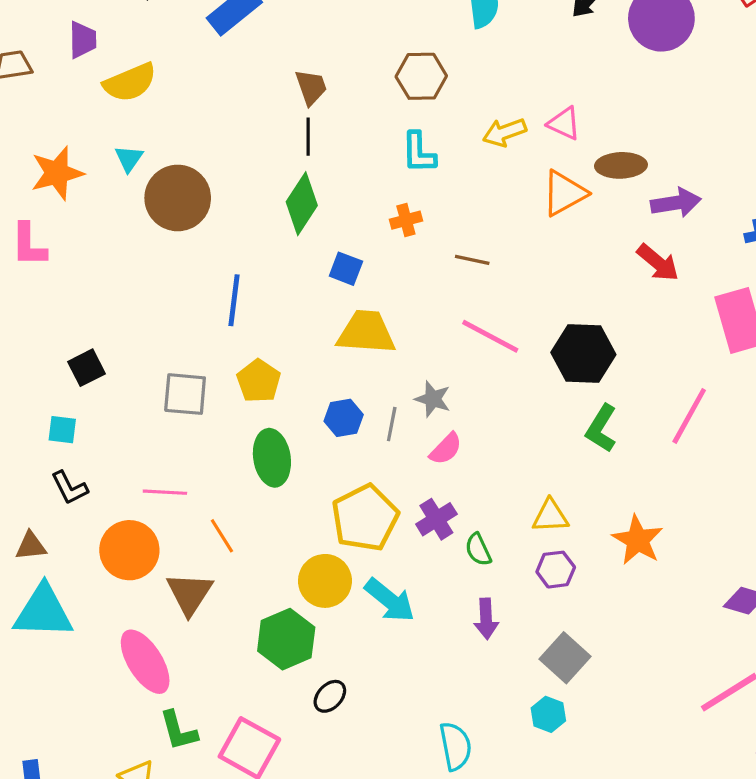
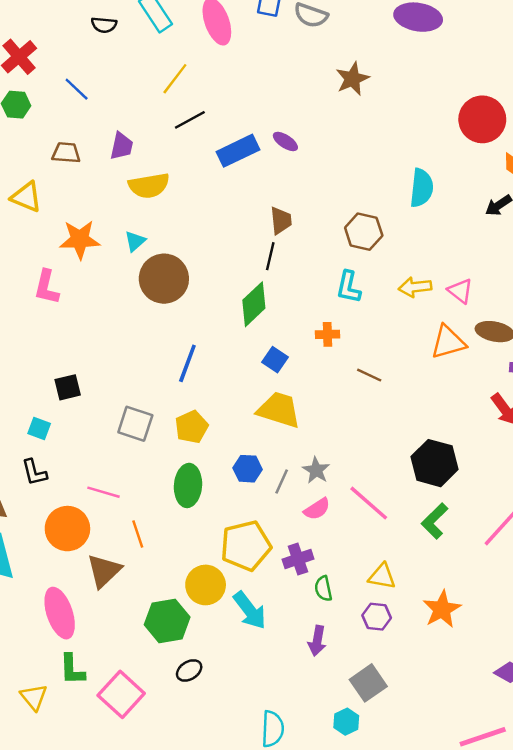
pink line: (490, 336) -> (369, 503), moved

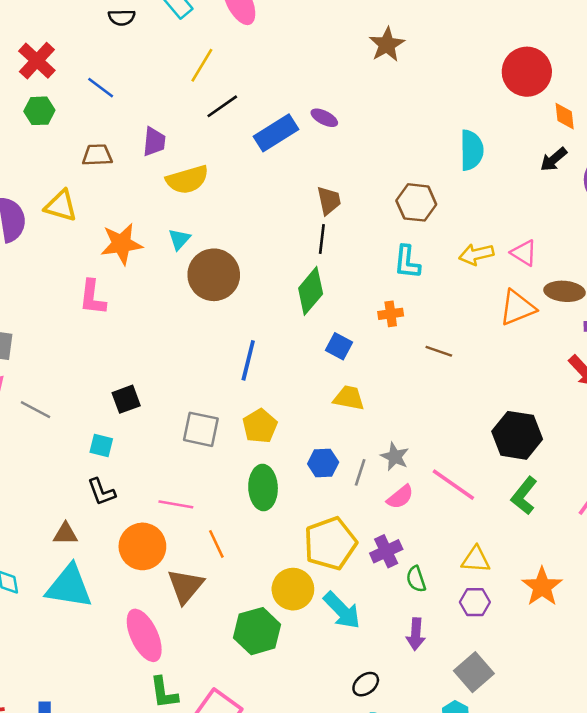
yellow trapezoid: (279, 410) -> (349, 398), size x0.7
black ellipse: (189, 670) -> (366, 684), moved

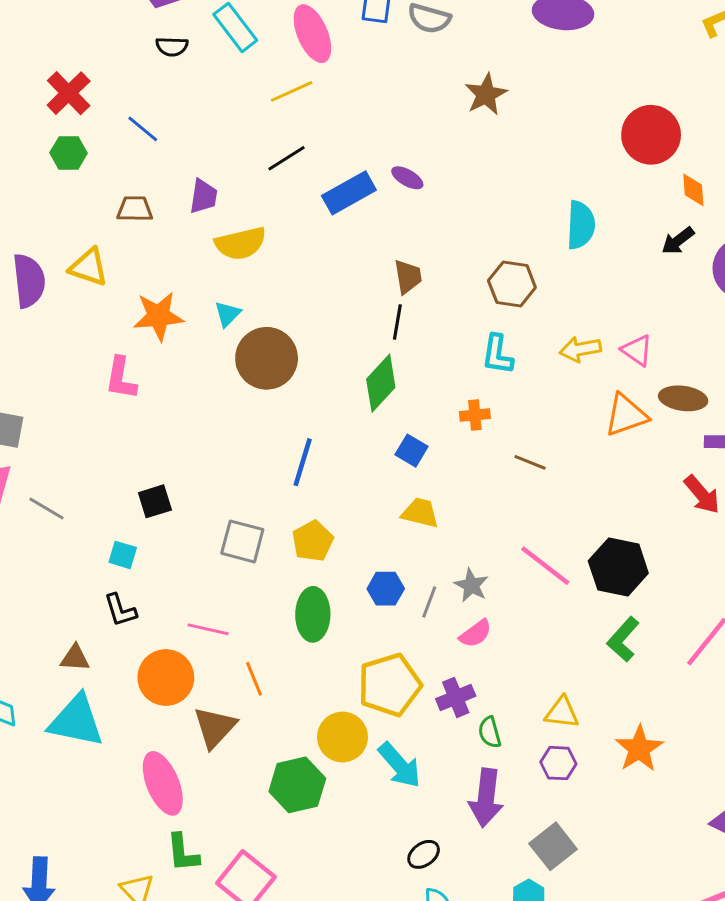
yellow line: (202, 65) -> (292, 91), moved, turned 32
pink line: (453, 485) -> (545, 566), moved
purple arrow: (416, 634) -> (486, 798), size x1.5

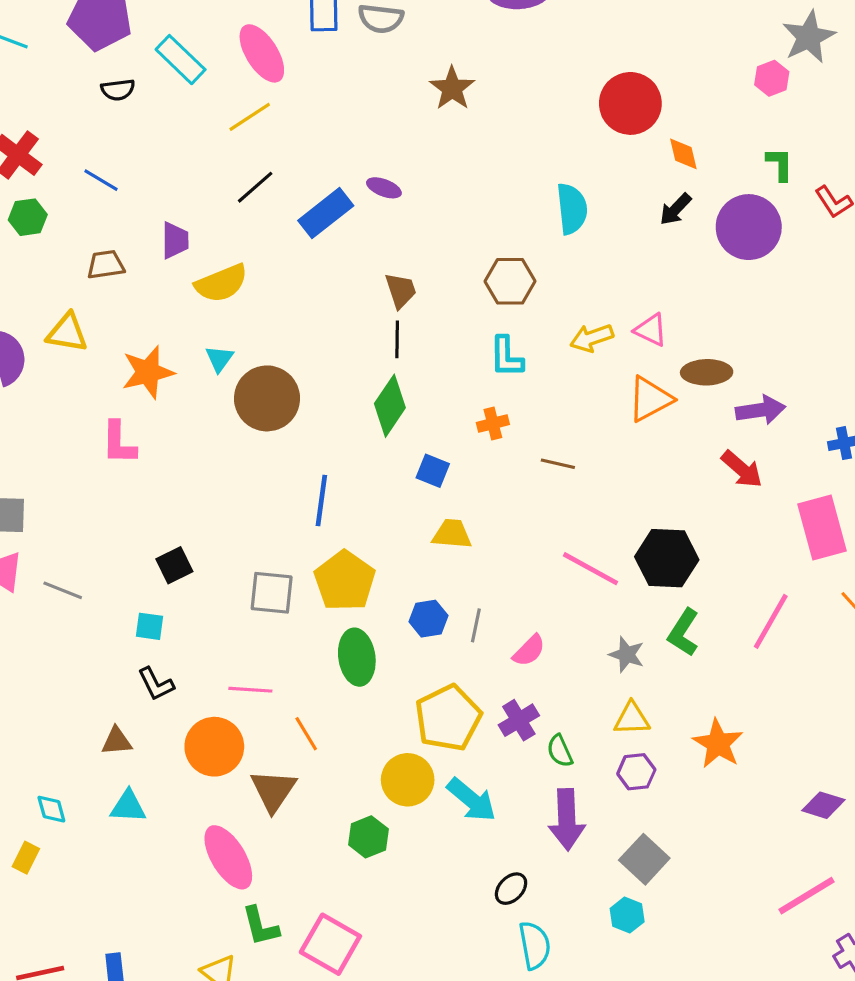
yellow pentagon: (313, 541) -> (345, 581), size x1.4
gray star: (471, 585) -> (627, 655), moved
cyan triangle: (76, 721) -> (128, 806), size x0.6
green hexagon: (297, 785) -> (368, 837), size x0.7

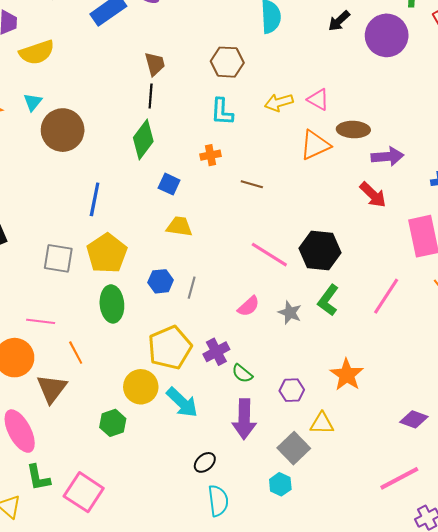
pink semicircle: (529, 651) -> (249, 306), moved
yellow triangle: (632, 719) -> (322, 423), moved
green semicircle: (560, 751) -> (242, 374), turned -30

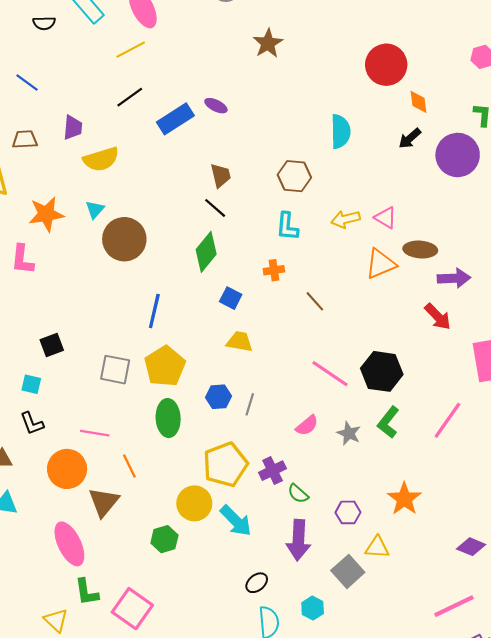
black line: (151, 96) -> (215, 208), turned -55
brown line: (252, 184) -> (315, 301), turned 30
cyan hexagon: (280, 484) -> (313, 608), moved

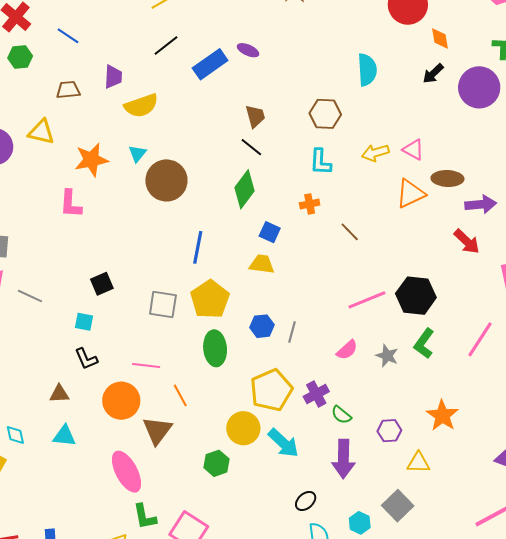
yellow trapezoid: (240, 342) -> (262, 264), moved
pink line: (330, 374) -> (367, 300), turned -54
gray square: (348, 571) -> (398, 506), moved

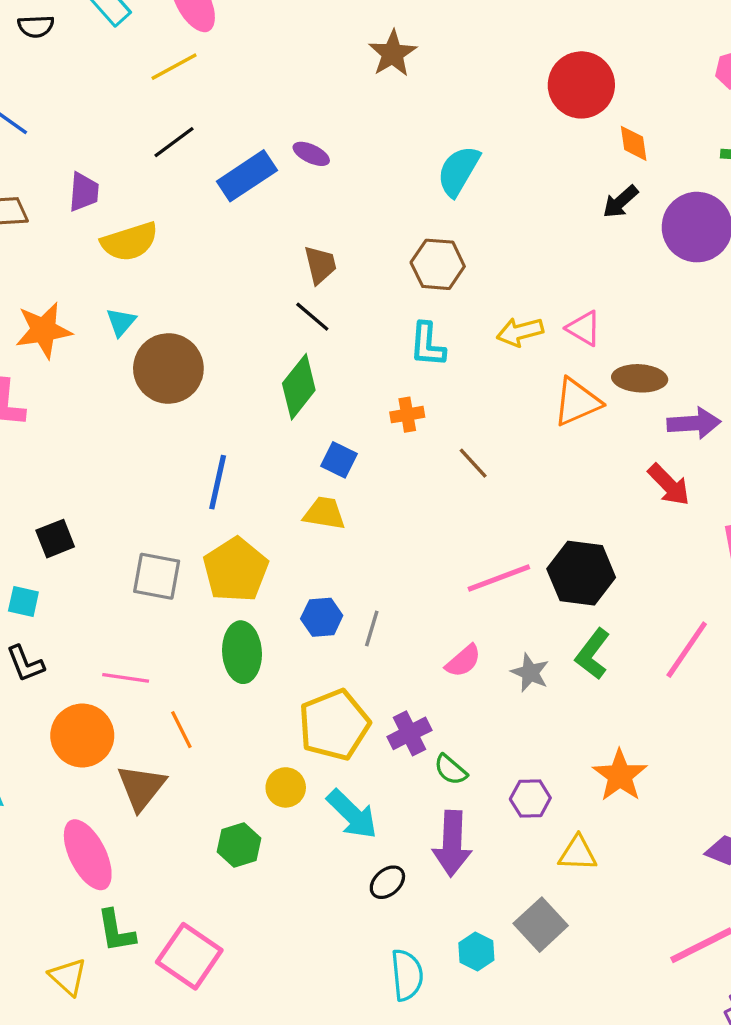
cyan semicircle: (367, 70) -> (458, 171), moved, turned -148
yellow circle: (243, 428) -> (286, 787), size x0.7
black ellipse: (306, 501) -> (387, 882), moved

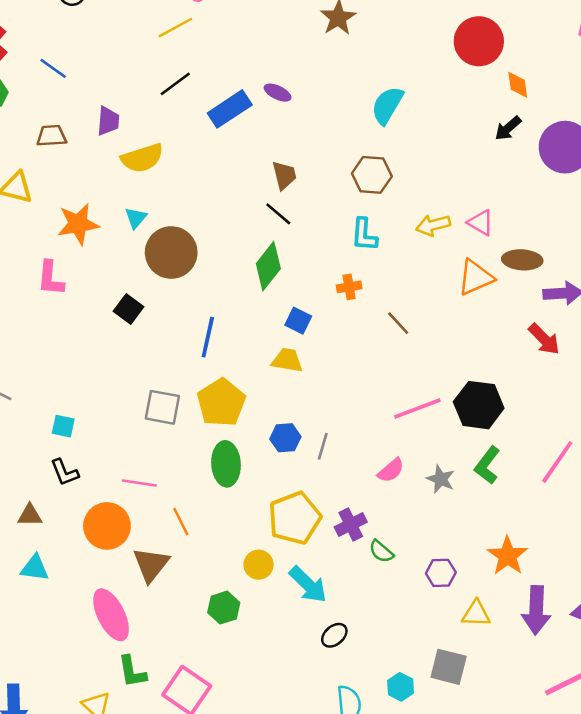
black square: (55, 539) -> (129, 309), moved, turned -32
purple arrow: (452, 844) -> (536, 610), moved
gray square: (541, 925) -> (449, 667), turned -33

